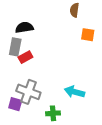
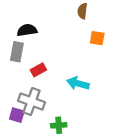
red rectangle: (25, 57) -> (38, 70), moved
cyan arrow: (74, 92) -> (78, 83), moved

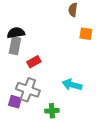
black semicircle: (27, 30) -> (16, 33), moved
cyan arrow: (78, 83) -> (72, 85), moved

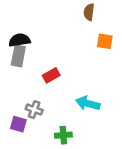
red rectangle: (34, 62) -> (51, 75), moved
gray cross: (28, 90) -> (34, 110), size x0.6

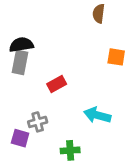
orange square: (105, 41) -> (116, 57), moved
gray cross: (34, 110) -> (38, 122), turned -35

